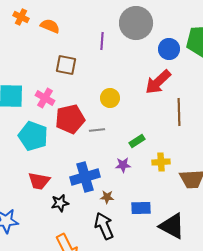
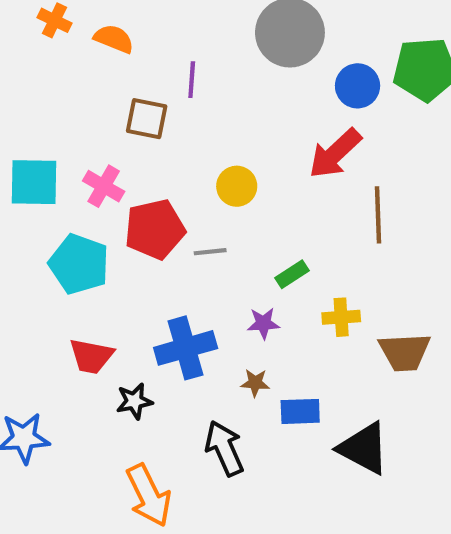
purple line: (102, 41) -> (192, 80), moved
brown star: (107, 197) -> (255, 383), moved

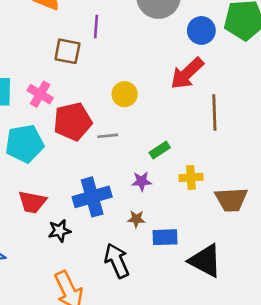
cyan pentagon: (79, 264) -> (24, 144), turned -30

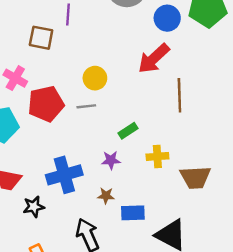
gray line: (108, 136) -> (86, 106), moved

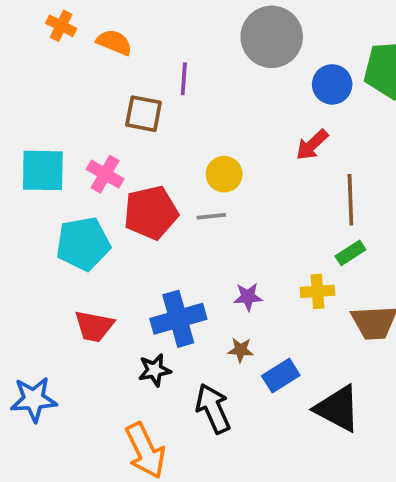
red arrow: (154, 59) -> (312, 145), size x0.7
green rectangle: (128, 131) -> (350, 253), moved
black star: (34, 207) -> (155, 370), moved
blue rectangle: (133, 213) -> (281, 376), turned -30

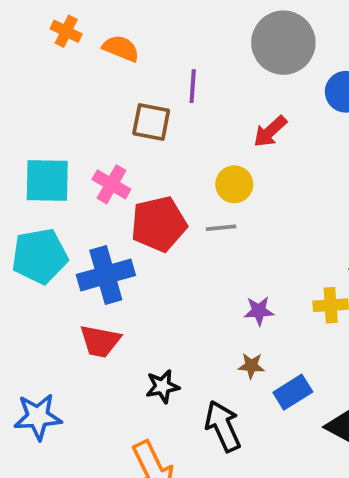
red arrow: (312, 145) -> (270, 131), moved
cyan pentagon: (83, 244) -> (40, 256), moved
blue cross: (178, 319) -> (106, 275), moved

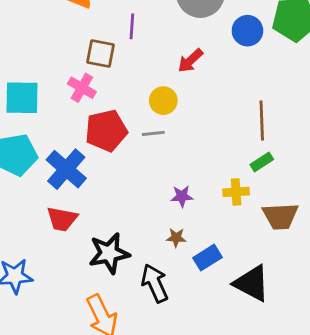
pink cross: (111, 184) -> (82, 88), moved
blue cross: (106, 275) -> (66, 169), turned -33
black star: (162, 386) -> (109, 253), size x1.6

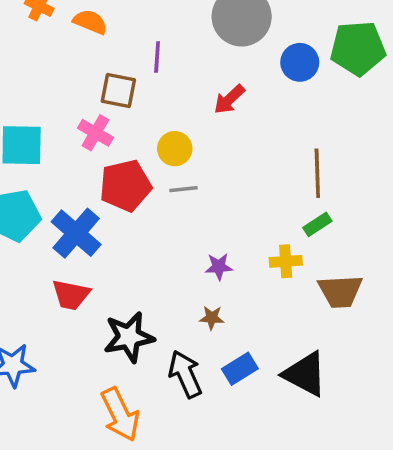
yellow circle: (163, 101) -> (175, 149), moved
blue rectangle: (208, 258) -> (240, 369), moved

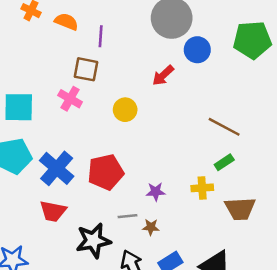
purple line: (157, 57) -> (101, 36), moved
blue circle: (300, 62) -> (197, 50), moved
brown line: (317, 173) -> (224, 127), turned -60
red pentagon: (125, 186) -> (106, 172), moved
gray line: (184, 189) -> (128, 216), moved

